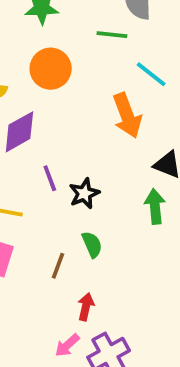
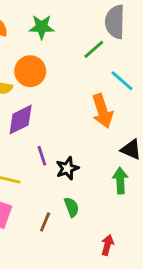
green line: (112, 35) -> (94, 49), turned -50
orange circle: (51, 69) -> (30, 71), moved
red arrow: (86, 307) -> (107, 245), moved

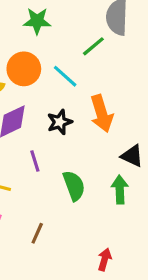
cyan line: (122, 81) -> (65, 76), moved
black star: (67, 168) -> (60, 122), moved
green semicircle: (72, 207) -> (74, 186), moved, size x1.4

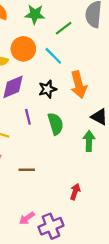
green line: (93, 46) -> (64, 28), moved
green semicircle: (74, 186) -> (56, 124), moved
brown line: (37, 233) -> (27, 170), turned 63

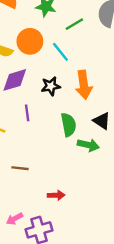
green semicircle: (56, 124) -> (69, 125), moved
green arrow: (89, 141) -> (88, 145), turned 96
red arrow: (75, 192) -> (56, 195), moved, turned 63

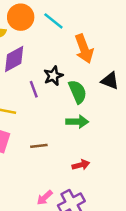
black star: (51, 86) -> (53, 76), moved
green arrow: (88, 145) -> (77, 122), moved

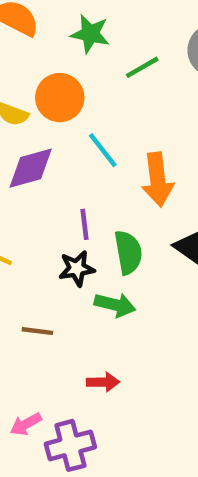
cyan line: (53, 21) -> (103, 150), moved
black star: (53, 76) -> (77, 268), moved
purple line: (34, 89) -> (84, 224), moved

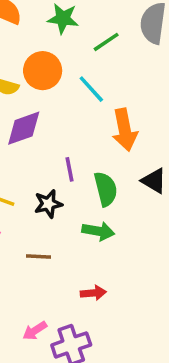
cyan line: (103, 150) -> (91, 89), moved
black star: (77, 268) -> (48, 204), moved

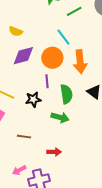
orange circle: (43, 71) -> (52, 58), moved
brown line: (38, 256) -> (24, 137), moved

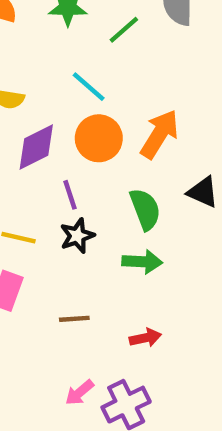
cyan line: (63, 37) -> (89, 87), moved
orange arrow: (80, 62) -> (160, 134), turned -130
purple line: (47, 81) -> (70, 195), moved

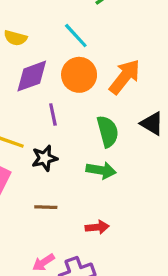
black star: (77, 236) -> (45, 158), moved

